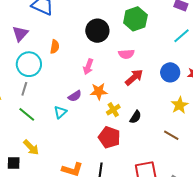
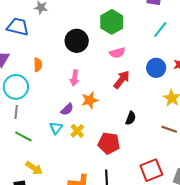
pink semicircle: (126, 54) -> (117, 53), moved
yellow cross: (113, 110) -> (77, 131), moved

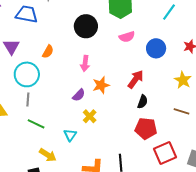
orange semicircle: (38, 65) -> (48, 52), turned 32
blue circle: (156, 68) -> (156, 48), moved
red arrow: (122, 80) -> (136, 79), moved
cyan triangle: (56, 128) -> (70, 135), moved
red pentagon: (109, 143) -> (146, 128), moved

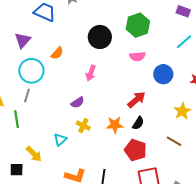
orange star: (101, 85) -> (115, 125), moved
yellow cross: (90, 116) -> (83, 126), turned -32
green line: (36, 124) -> (17, 119), moved, turned 42

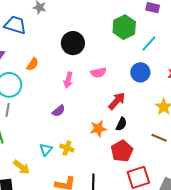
green hexagon: (138, 25) -> (124, 27), moved
cyan line: (184, 42) -> (149, 44), moved
pink semicircle: (137, 56) -> (98, 73), moved
yellow cross: (83, 126) -> (67, 148), moved
red pentagon: (135, 150) -> (122, 151), turned 30

